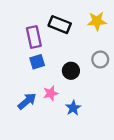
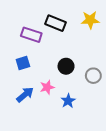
purple rectangle: (34, 37) -> (31, 35), turned -60
gray circle: (100, 59) -> (93, 76), moved
blue square: (37, 62) -> (23, 63), moved

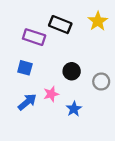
yellow star: (90, 20) -> (98, 21), turned -30
blue square: (23, 63) -> (25, 68), turned 32

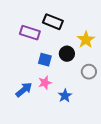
yellow star: (98, 21) -> (86, 40), moved
blue square: (25, 68) -> (45, 60), moved
black circle: (72, 71) -> (67, 54), moved

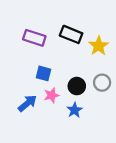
black rectangle: (53, 22) -> (71, 34), moved
black circle: (67, 54) -> (77, 86), moved
blue square: (45, 60) -> (44, 73), moved

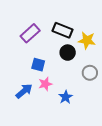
purple rectangle: (34, 38) -> (30, 33), turned -60
yellow star: (99, 46) -> (87, 40), turned -30
black circle: (77, 86) -> (68, 53), moved

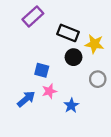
purple rectangle: (30, 33) -> (33, 16), moved

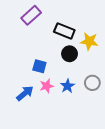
gray circle: (98, 79) -> (92, 83), moved
blue star: (71, 106) -> (67, 86), moved

